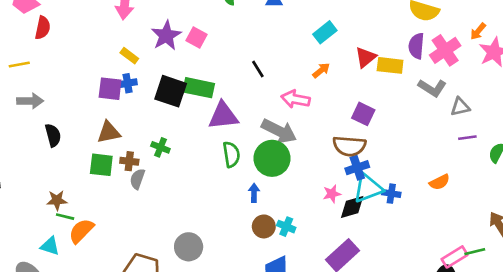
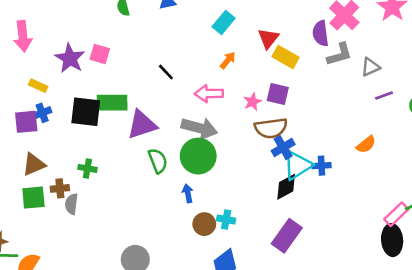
purple semicircle: (416, 46) -> (321, 33), moved
yellow rectangle: (390, 65) -> (286, 57), moved, turned 35
gray L-shape: (432, 88) -> (340, 54), turned -36
pink star: (332, 194) -> (252, 102), moved

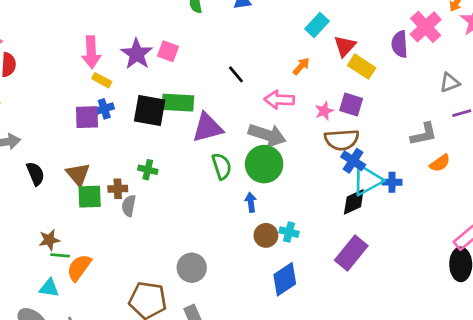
cyan rectangle: (224, 22) -> (317, 25), moved
pink arrow: (23, 36) -> (91, 52), moved
gray L-shape: (340, 54) -> (424, 134), moved
blue cross: (283, 147) -> (353, 161), turned -30
brown triangle: (34, 164) -> (78, 174), moved, turned -50

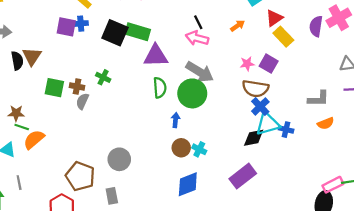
black line: (236, 74) -> (198, 22), moved
pink arrow: (279, 100) -> (197, 38), moved
brown triangle: (78, 174) -> (32, 56), moved

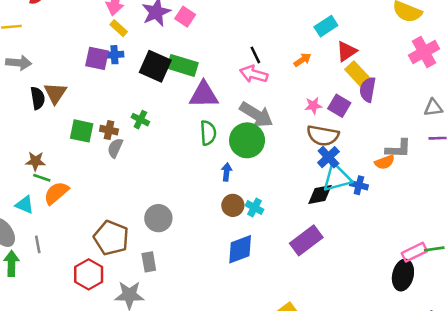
purple semicircle: (316, 26) -> (368, 90), moved
orange semicircle: (326, 123) -> (385, 162), moved

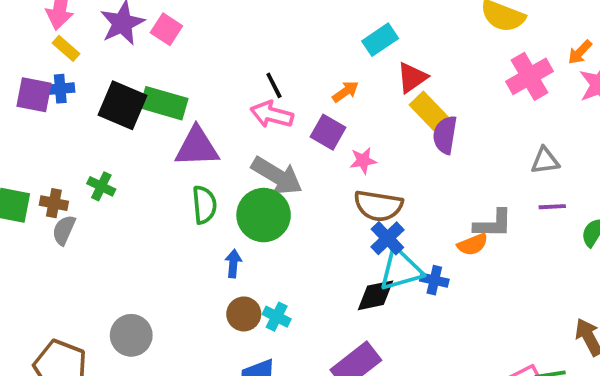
purple square: (339, 106) -> (328, 132), moved

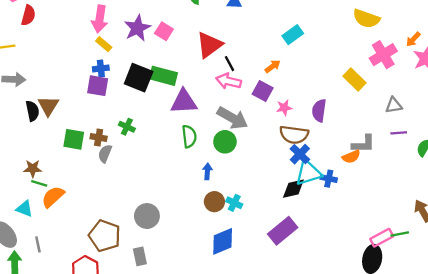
red triangle: (412, 77) -> (209, 45), moved, size x1.4
purple square: (34, 95) -> (98, 86), moved
yellow rectangle: (429, 111) -> (354, 79), moved
purple semicircle: (445, 135) -> (319, 111), moved
green circle: (264, 215) -> (225, 142), size x0.7

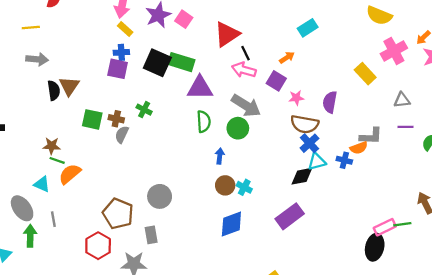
cyan triangle: (308, 173) -> (317, 161), size x0.7
blue cross: (329, 179) -> (344, 160), moved

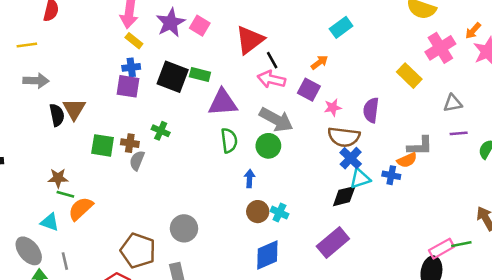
green rectangle: (181, 62) -> (200, 74), size x0.7

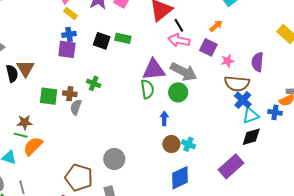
black square: (173, 77) -> (102, 41), size x0.7
purple triangle: (223, 103) -> (154, 70), moved
brown star: (58, 178) -> (25, 122), moved
black diamond: (344, 196) -> (251, 137), moved

